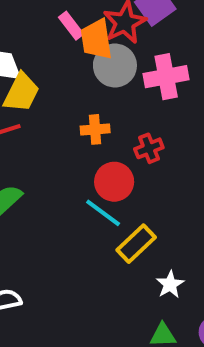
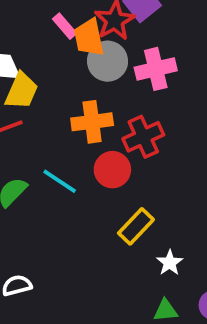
orange cross: (95, 129) -> (92, 122), size x1.5
red cross: (149, 148) -> (143, 137), size x1.5
cyan line: (103, 213) -> (60, 181), moved

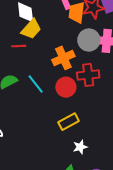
gray circle: (107, 61) -> (89, 40), moved
orange cross: (92, 122) -> (63, 58), turned -35

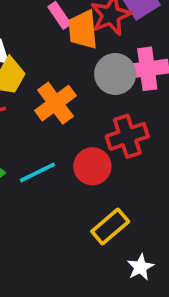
orange cross: (63, 58) -> (55, 103), moved
cyan line: (36, 84) -> (37, 172), turned -66

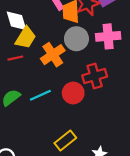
gray circle: (115, 74) -> (76, 39), moved
yellow rectangle: (110, 227) -> (65, 140), moved

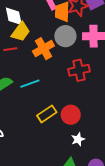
red circle: (73, 93) -> (71, 115), moved
yellow rectangle: (65, 140) -> (47, 114), moved

